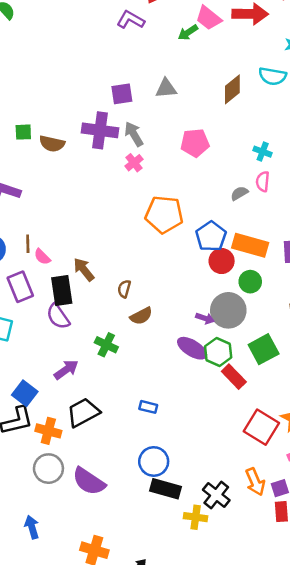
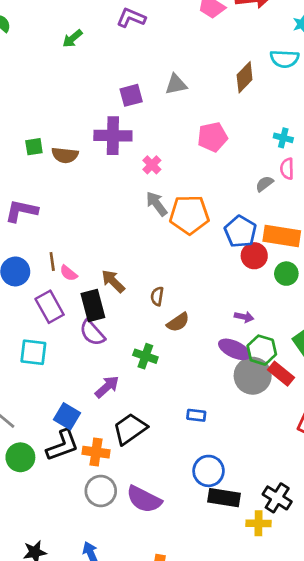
green arrow: (188, 32) -> (72, 39), moved
gray arrow: (134, 134) -> (157, 204), moved
gray circle: (228, 310) -> (253, 376), moved

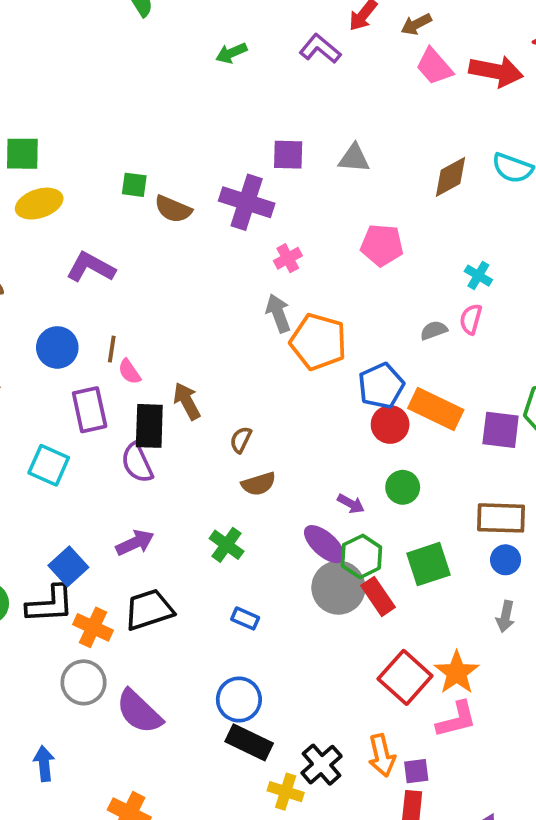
green circle: (286, 274) -> (403, 487), moved
green cross: (145, 356) -> (227, 545), moved

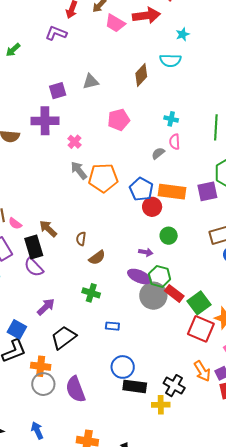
green square: (429, 564) -> (199, 303), moved
orange cross: (93, 627) -> (41, 366), moved
purple semicircle: (139, 712) -> (75, 389), turned 44

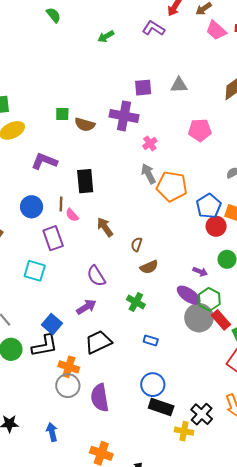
black rectangle: (34, 247) -> (85, 181), moved
purple semicircle: (34, 267) -> (96, 276), moved

